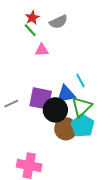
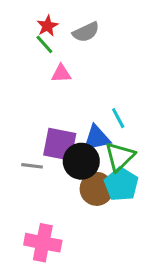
gray line: (11, 104) -> (32, 166), moved, turned 32

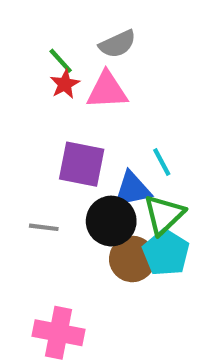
red star: (47, 26) -> (65, 84), moved
pink triangle: (61, 74) -> (107, 90), moved, size x1.5
purple square: (60, 144) -> (82, 164), moved

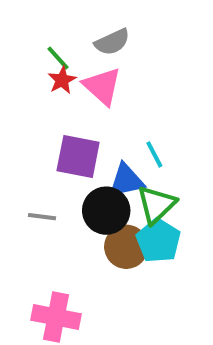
pink triangle: (107, 90) -> (102, 86), turned 45

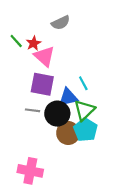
green line: (58, 58) -> (16, 41), moved
pink triangle: (102, 86) -> (44, 56), moved
gray line: (42, 217) -> (32, 110), moved

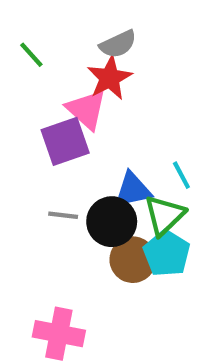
green line: (16, 41) -> (31, 55), moved
red star: (34, 43) -> (110, 78), moved, size x1.5
cyan line: (83, 83) -> (181, 175), moved
purple square: (42, 84) -> (65, 141), moved, turned -30

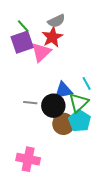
green line: (31, 55) -> (23, 26), moved
pink triangle: (86, 110) -> (41, 52), turned 35
purple square: (65, 141) -> (22, 42), moved

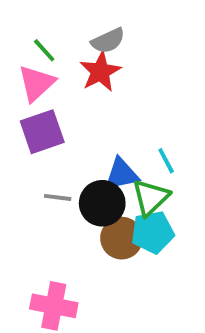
purple square: (22, 42) -> (42, 132), moved
pink triangle: (41, 52) -> (36, 83), moved
cyan pentagon: (80, 121) -> (153, 232), turned 30

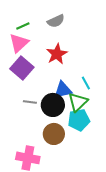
green line: (44, 50) -> (23, 26), turned -72
red star: (100, 72) -> (57, 54), moved
purple square: (42, 132) -> (22, 68), turned -30
brown circle: (122, 238) -> (54, 134), moved

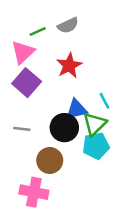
green line: (23, 26) -> (38, 31), moved
gray line: (30, 102) -> (22, 129), moved
brown circle: (54, 134) -> (50, 160), moved

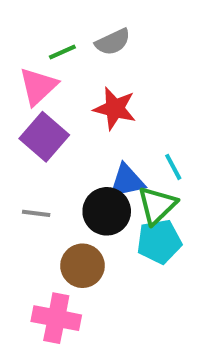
red star: (69, 66) -> (115, 108), turned -30

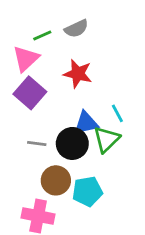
gray line: (36, 213) -> (37, 143), moved
cyan pentagon: (159, 242) -> (87, 191), moved

